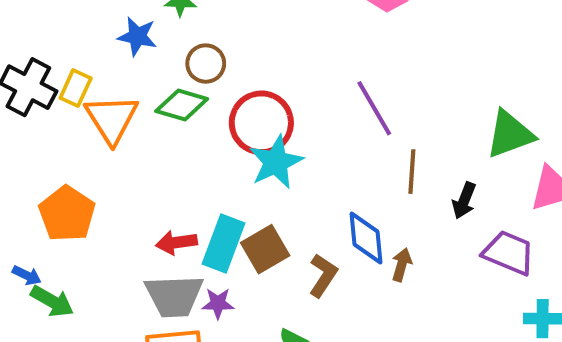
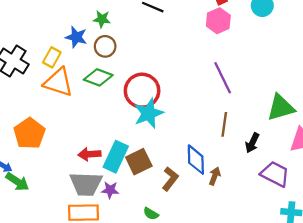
brown circle: (206, 64) -> (105, 46), moved
yellow rectangle: (76, 88) -> (52, 57), moved
purple line: (374, 108) -> (223, 78), moved
orange triangle: (112, 119) -> (58, 82), turned -44

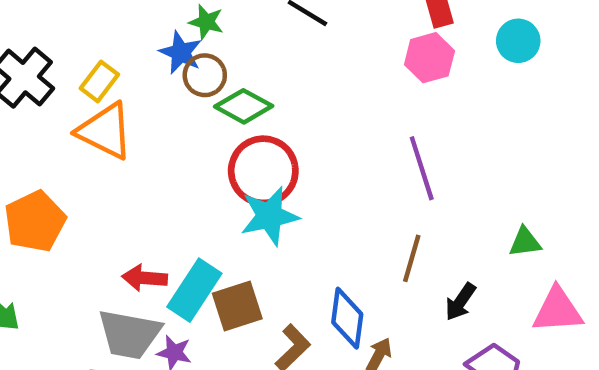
blue star: (76, 37) -> (181, 53), moved
green diamond: (98, 77) -> (244, 106), moved
green triangle: (281, 108) -> (525, 242), size x0.6

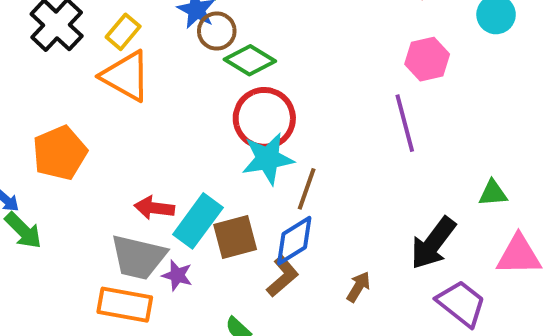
pink hexagon: (429, 58) -> (427, 59), moved
brown line: (412, 258) -> (307, 189), moved
black arrow: (460, 302) -> (433, 243), size x1.6
blue diamond: (347, 318) -> (294, 241), moved, turned 48

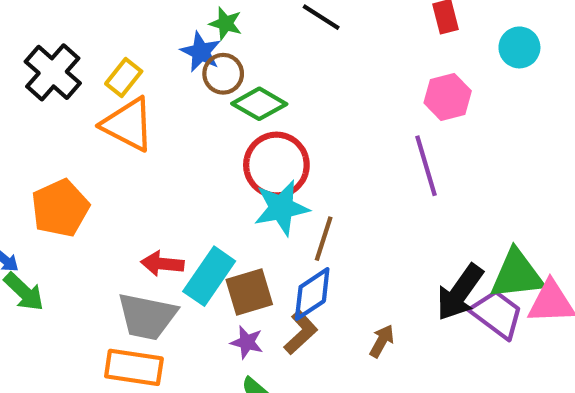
green triangle: (493, 193) -> (517, 275), moved, size x1.8
purple star: (177, 275) -> (247, 342), moved
purple trapezoid: (461, 303) -> (497, 314), moved

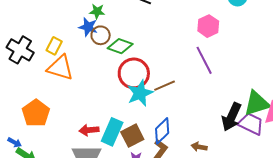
brown line: (324, 239) -> (165, 86), moved, turned 60
brown arrow: (382, 341) -> (199, 147), turned -98

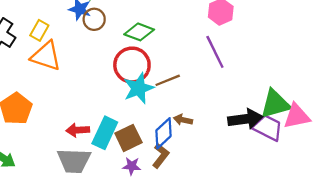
green diamond: (120, 46) -> (139, 32), moved
black arrow: (231, 117) -> (245, 119), turned -124
brown arrow: (199, 147) -> (183, 120), moved

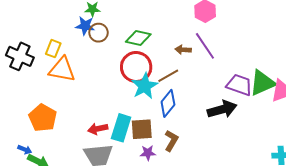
black arrow: (245, 119) -> (222, 109), moved
brown arrow: (183, 120) -> (183, 50), moved
purple trapezoid: (268, 128) -> (239, 85), moved
blue diamond: (163, 133) -> (168, 103), moved
brown square: (128, 138) -> (142, 129), turned 30

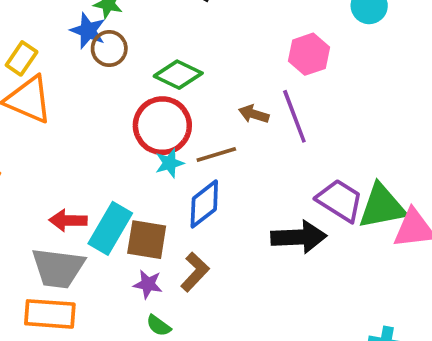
cyan star: (144, 86) -> (169, 163), size x0.6

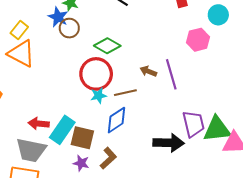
pink hexagon: (309, 54) -> (198, 40), moved
purple trapezoid: (340, 200) -> (193, 124), turned 40

